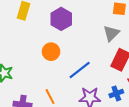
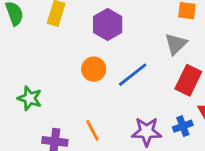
blue line: (80, 70) -> (133, 75), moved

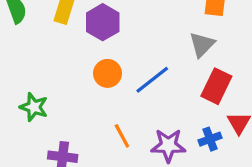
purple hexagon: (108, 25) -> (103, 22), moved
orange line: (92, 130) -> (122, 136), moved

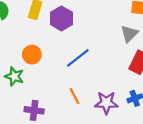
orange circle: (107, 73) -> (32, 55), moved
blue line: (152, 80) -> (78, 58), moved

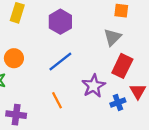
purple hexagon: (61, 18) -> (60, 22), moved
purple star: (106, 103) -> (94, 86), moved, turned -30

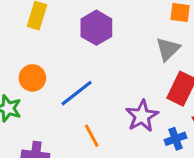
blue line: (60, 62) -> (77, 93), moved

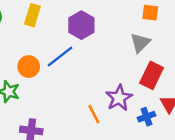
blue line: (77, 93) -> (60, 57), moved
orange line: (92, 136) -> (94, 114), moved

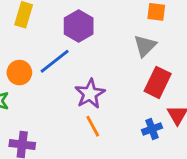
purple star: (119, 98) -> (90, 94), moved

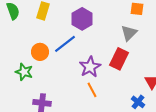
red rectangle: (158, 82) -> (119, 59), moved
blue cross: (152, 129) -> (138, 102), moved, turned -32

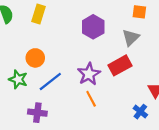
purple hexagon: (82, 19) -> (93, 27), moved
blue line: (65, 44) -> (50, 82), moved
red rectangle: (119, 59) -> (120, 65), turned 35

